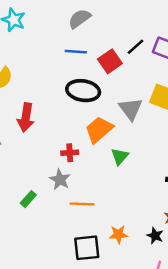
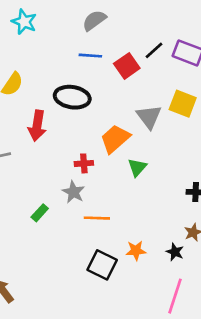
black ellipse: (83, 91) -> (72, 97), moved
black square: (87, 248) -> (102, 265), turned 32

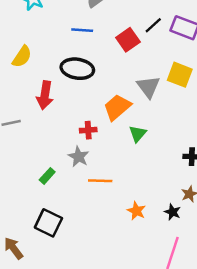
blue line: (90, 56) -> (82, 30), moved
orange star: (136, 251) -> (136, 211), turned 30
black square: (102, 265) -> (48, 223), moved

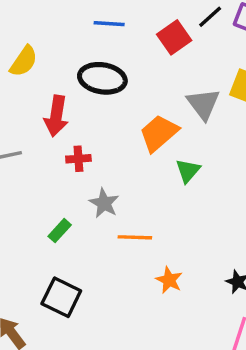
red cross: (88, 130) -> (78, 159), moved
orange star: (136, 211) -> (169, 280), moved

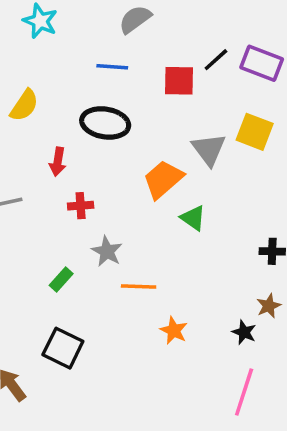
red square: (174, 37) -> (179, 81), turned 36
red arrow: (56, 116) -> (58, 162), size x0.7
green triangle: (188, 171) -> (193, 218), turned -36

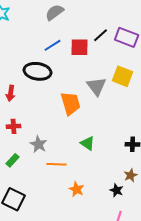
blue line: (112, 67) -> (53, 45), moved, turned -36
orange trapezoid: (163, 179) -> (71, 103), turned 115
red cross: (81, 206) -> (14, 126), moved
green triangle: (193, 218) -> (88, 143), moved

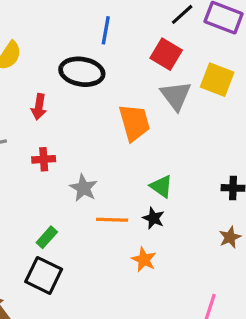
blue line: (53, 45) -> (106, 30), turned -48
red square: (80, 47) -> (166, 54), moved, turned 30
green rectangle: (13, 160) -> (47, 237), moved
black star: (117, 190) -> (153, 218), moved

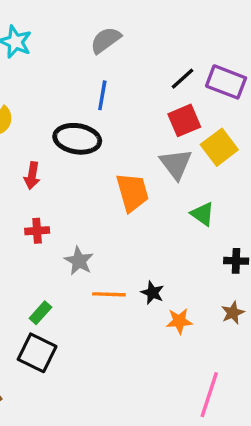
red square: (166, 54) -> (184, 120), moved, turned 36
yellow square: (217, 80) -> (219, 147), turned 32
green triangle: (161, 186) -> (203, 214), moved
orange star: (144, 260) -> (179, 321), moved, turned -30

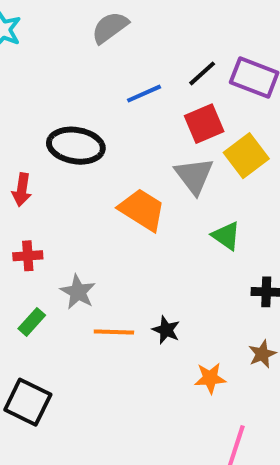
blue line: (102, 95) -> (144, 94), moved, turned 56
orange trapezoid: (132, 192) -> (142, 210), turned -42
green rectangle: (40, 313) -> (32, 322), moved
orange star: (179, 321) -> (210, 378), moved

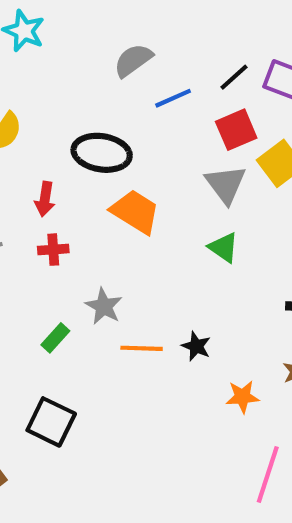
gray semicircle: (110, 27) -> (133, 60), moved
orange trapezoid: (142, 210) -> (135, 212), moved
green triangle: (226, 236) -> (224, 247), moved
red cross: (28, 256) -> (53, 250), moved

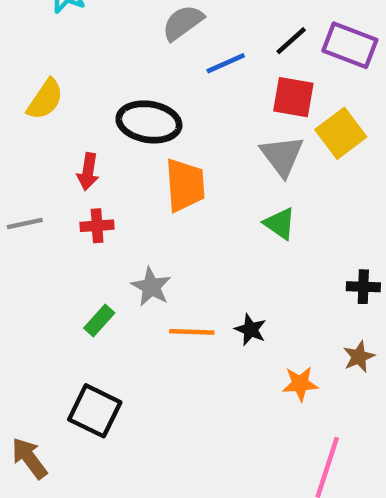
red square: (236, 130) -> (293, 97), turned 33
orange trapezoid: (135, 212) -> (185, 185), turned 54

